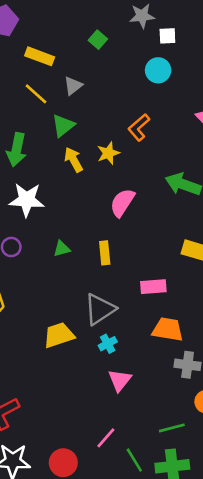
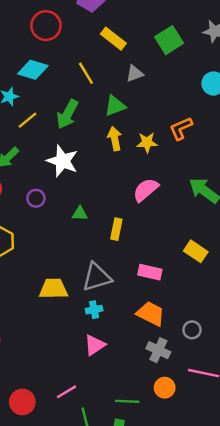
green square: (98, 40) -> (169, 40), size x1.6
yellow line: (36, 94) -> (86, 73), moved

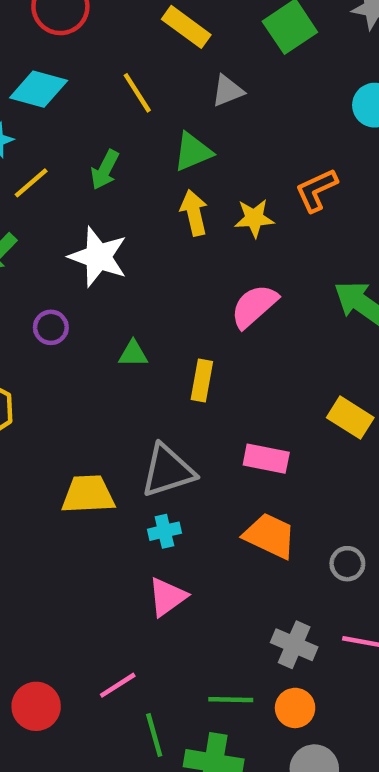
green arrow: (67, 114) -> (105, 170), size x0.7
gray cross: (158, 350) -> (294, 645), moved
orange circle: (165, 388) -> (295, 708), moved

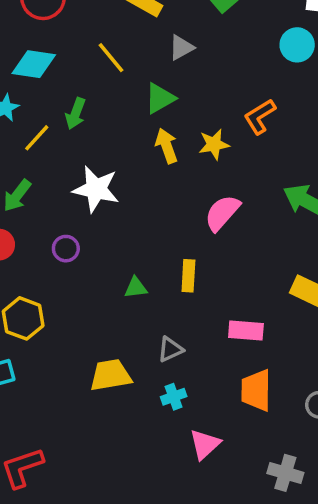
green arrow: (105, 170) -> (76, 114), moved
green triangle: (133, 354) -> (136, 288), moved
gray triangle: (168, 471) -> (170, 349), size x0.6
orange trapezoid: (270, 536) -> (256, 390), turned -108
pink triangle: (167, 597) -> (205, 444), moved

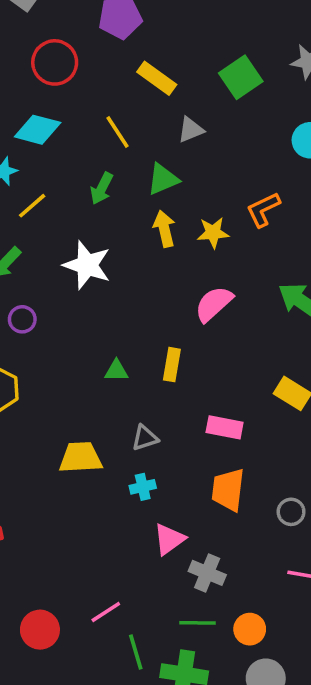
green arrow: (76, 114) -> (102, 188), moved
purple circle: (66, 249) -> (22, 319), moved
gray cross: (285, 473) -> (207, 573), moved

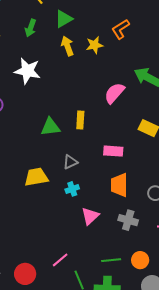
pink semicircle: (214, 304) -> (114, 93), moved
green triangle: (116, 371) -> (50, 127), size x1.5
gray cross: (207, 573) -> (128, 220), moved

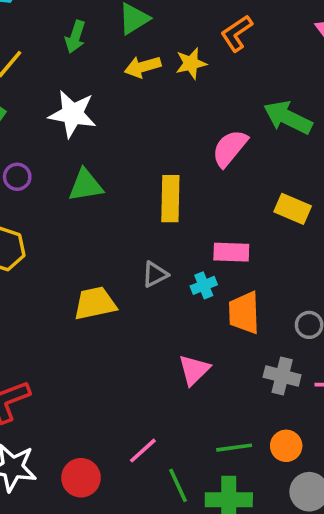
yellow arrow: (67, 46) -> (143, 67), turned -84
yellow rectangle: (80, 120) -> (170, 199), size x1.4
green triangle: (50, 127) -> (86, 185), moved
cyan cross: (72, 189) -> (204, 285), moved
gray cross: (128, 220) -> (282, 376), moved

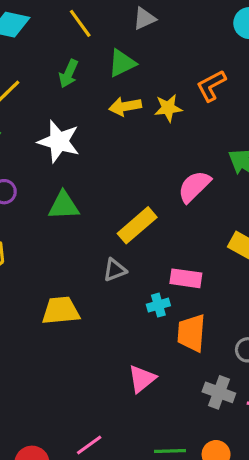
yellow rectangle: (170, 199) -> (137, 225), turned 42
gray triangle: (155, 274) -> (115, 270), moved

